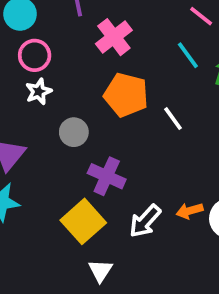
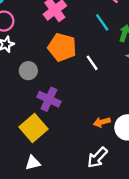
white arrow: (145, 221) -> (97, 157), moved
white triangle: (100, 271) -> (33, 163), moved, turned 42

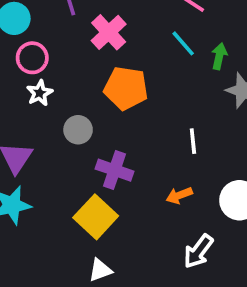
white line: (92, 63) -> (193, 141), moved, turned 35
orange arrow: (102, 122) -> (179, 195), moved

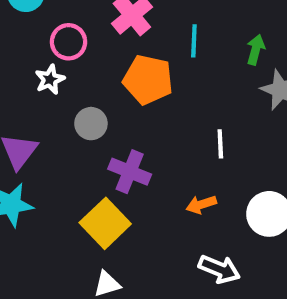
cyan line: (183, 43) -> (194, 41), moved, turned 40
pink circle: (32, 58) -> (69, 42), moved
white arrow: (198, 251) -> (219, 269), turned -108

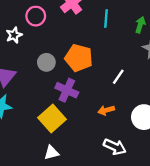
white star: (50, 79) -> (14, 35), moved
orange pentagon: (148, 80) -> (79, 58), moved
white line: (220, 144) -> (118, 77), turned 35

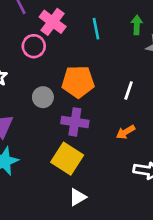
pink circle: (36, 16) -> (34, 46), moved

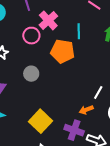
orange pentagon: (78, 82) -> (63, 51), moved
white line: (129, 90) -> (98, 92), moved
purple cross: (75, 122) -> (74, 130), moved

